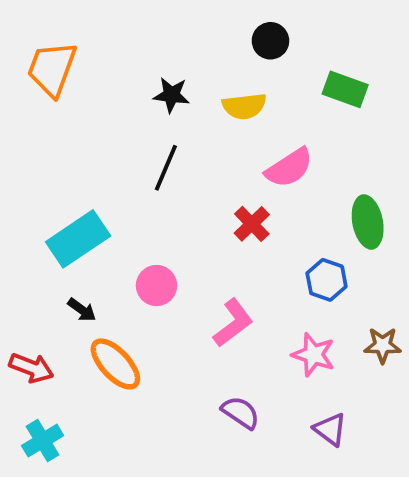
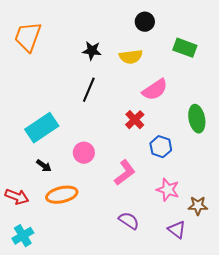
blue hexagon: (327, 280) -> (161, 147), moved
brown star: (383, 345) -> (198, 206), moved
orange ellipse: (115, 364) -> (62, 195), turned -60

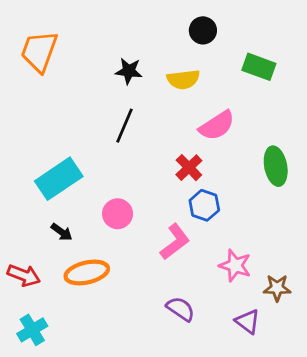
blue hexagon: (161, 147) -> (204, 205), moved

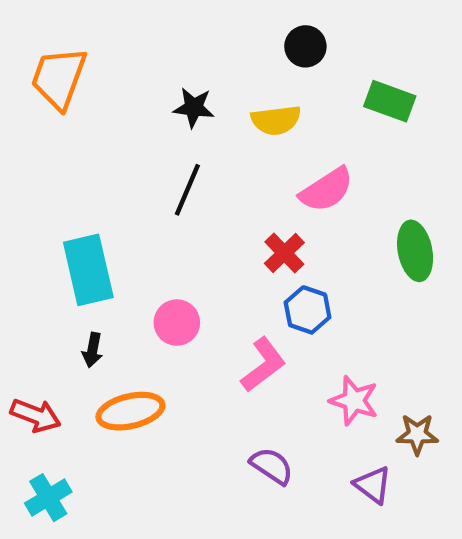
cyan rectangle: (59, 179) -> (88, 270), turned -69
black arrow: (62, 232) -> (93, 350), turned 65

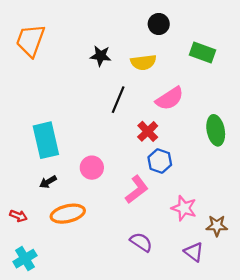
black line: (187, 190) -> (118, 100), moved
black arrow: (93, 350) -> (48, 182), turned 49
red arrow: (36, 415) -> (18, 216), size x0.7

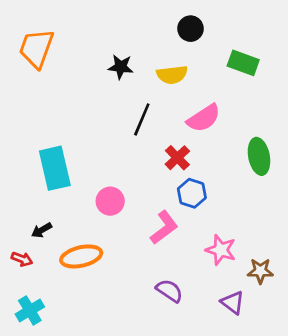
black arrow: (48, 182) -> (42, 230), moved

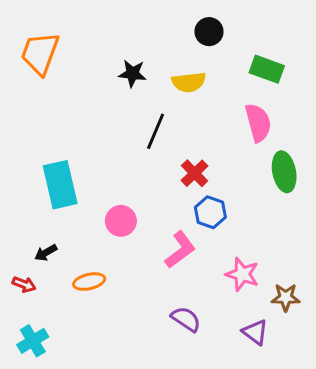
pink semicircle: (204, 118) -> (258, 123), moved, turned -72
orange ellipse: (81, 256) -> (89, 282), size x0.7

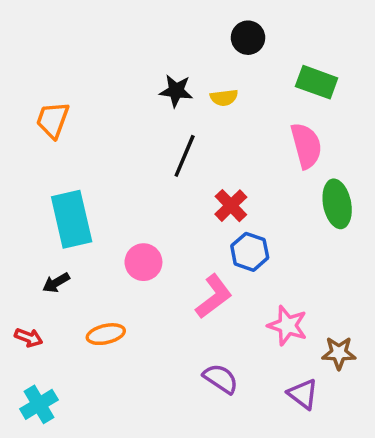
orange trapezoid: (40, 53) -> (53, 120), moved, size x0.7
black star: (132, 74) -> (176, 91), moved
yellow semicircle: (189, 82) -> (224, 98), size x0.7
black arrow: (46, 253) -> (56, 283), moved

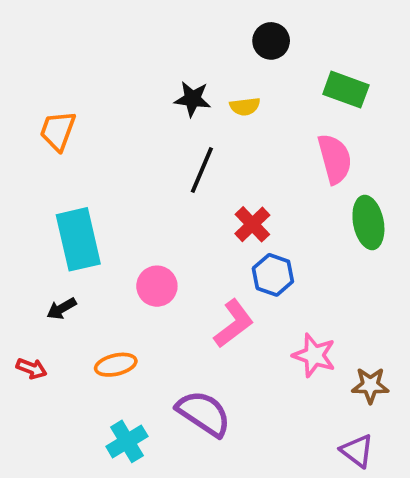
purple semicircle: (221, 379) -> (204, 413), moved, size x1.4
purple triangle: (303, 394) -> (357, 451), moved
cyan cross: (39, 404) -> (127, 441), moved

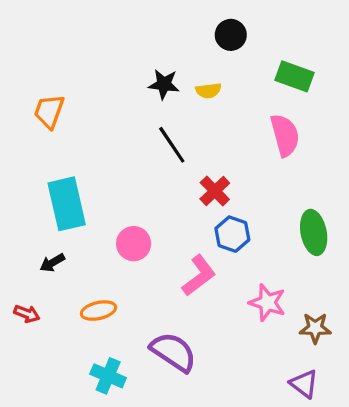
black line: (202, 170) -> (172, 145), turned -57
green ellipse: (368, 222) -> (314, 232), moved
cyan cross: (127, 441) -> (108, 376), turned -36

